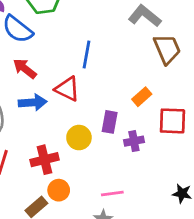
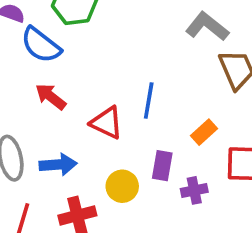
blue line: (87, 55) -> (149, 100), moved
blue arrow: (33, 102) -> (58, 165), moved

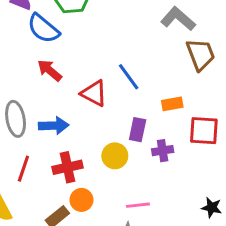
blue line: (149, 100) -> (129, 77), turned -48
orange rectangle: (204, 132) -> (172, 104), turned 30
yellow circle: (122, 186) -> (115, 156), moved

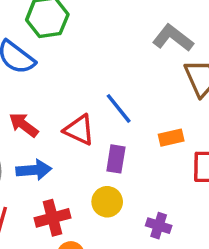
red arrow: (50, 70) -> (24, 125), moved
purple rectangle: (138, 130) -> (116, 159), moved
purple cross: (163, 151) -> (159, 226), moved, turned 30

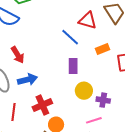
red arrow: (24, 125) -> (18, 55), turned -150
red triangle: (79, 130) -> (88, 20), moved
yellow circle: (107, 202) -> (84, 91), moved

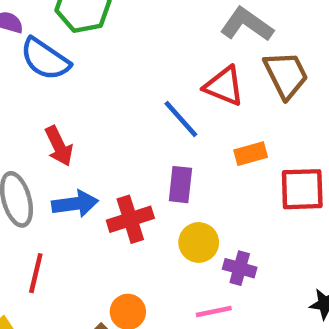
red cross: (42, 105) -> (130, 219), moved

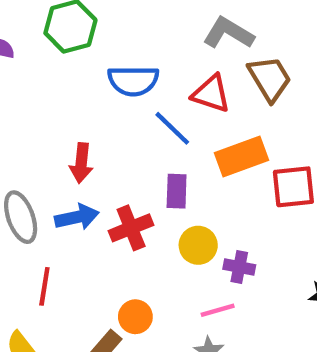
blue semicircle: (45, 59) -> (133, 81), moved, turned -30
red arrow: (59, 146) -> (81, 163), moved, turned 36
orange rectangle: (251, 154) -> (241, 156), size x1.6

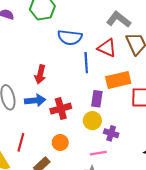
blue line: (172, 128) -> (86, 63), turned 36
purple rectangle: (177, 191) -> (97, 99), moved
red line: (44, 286) -> (21, 142), moved
orange circle: (135, 317) -> (60, 142), moved

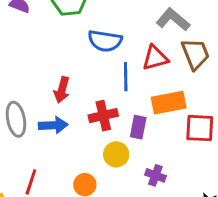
red triangle: (107, 48) -> (155, 58), turned -42
red cross: (61, 109) -> (103, 116), moved
yellow circle: (92, 121) -> (116, 154), moved

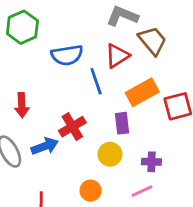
red arrow: (62, 90) -> (22, 105), moved
red cross: (103, 116) -> (72, 127), moved

